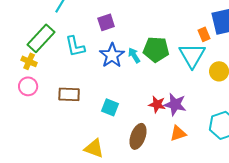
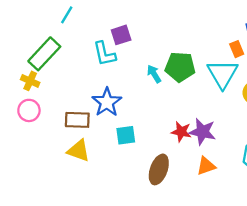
cyan L-shape: (75, 46) -> (104, 54), moved
blue star: (112, 55) -> (107, 102), moved
cyan square: (110, 107) -> (126, 135), turned -30
yellow triangle: (94, 148) -> (79, 151), moved

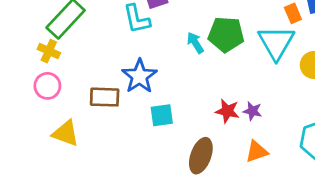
purple star: (202, 132) -> (252, 111), size x0.6
yellow triangle: (79, 151) -> (66, 133), moved

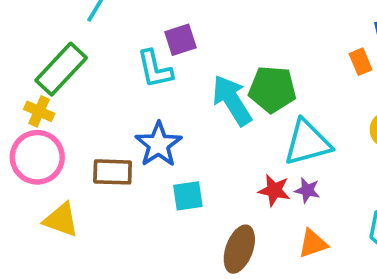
cyan arrow: (195, 43) -> (232, 100), size x1.8
cyan triangle: (276, 43) -> (307, 143), moved, turned 45
pink circle: (47, 86) -> (37, 157), size x1.5

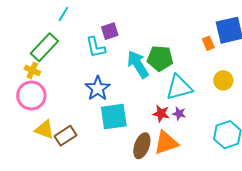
brown rectangle: (113, 172) -> (65, 136), moved, turned -35
cyan square: (188, 196) -> (114, 117), size x1.6
orange triangle: (313, 244) -> (166, 143), moved, size x1.5

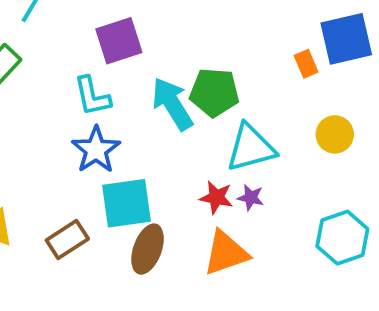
purple square: (110, 31) -> (119, 41), size x1.4
cyan L-shape: (96, 47) -> (92, 96), moved
brown rectangle: (65, 136) -> (67, 240), moved
brown ellipse: (142, 146) -> (148, 249), moved

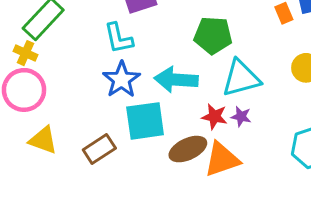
cyan arrow: (172, 104) -> (176, 80), moved, turned -54
brown ellipse: (148, 249) -> (188, 149), moved, turned 45

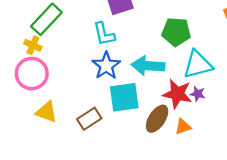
red star: (214, 117) -> (177, 94), size x1.5
brown ellipse: (188, 149) -> (157, 119), turned -32
orange triangle: (222, 159) -> (183, 127), size x0.6

